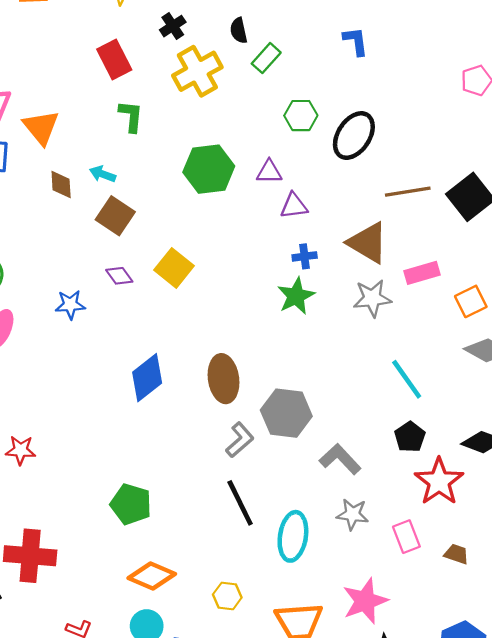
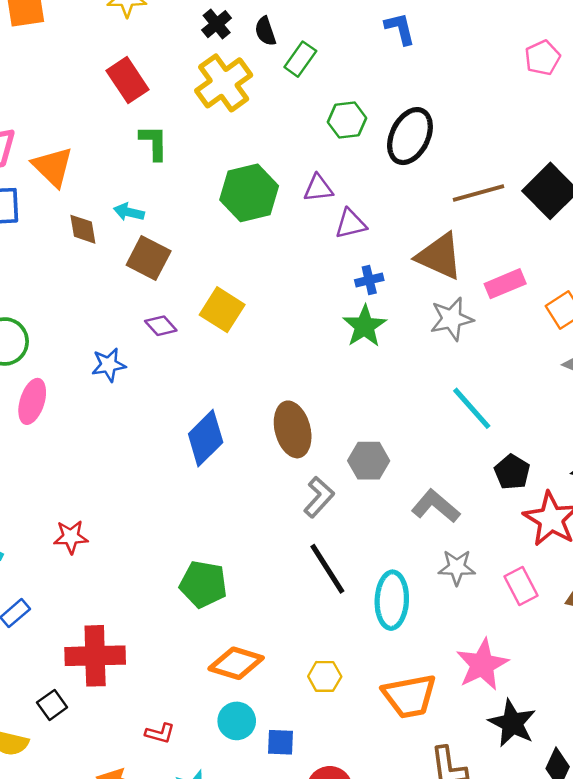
black cross: (173, 26) -> (217, 24), moved
cyan line: (407, 379) -> (472, 408), moved
gray hexagon: (286, 413) -> (369, 461), size x0.7

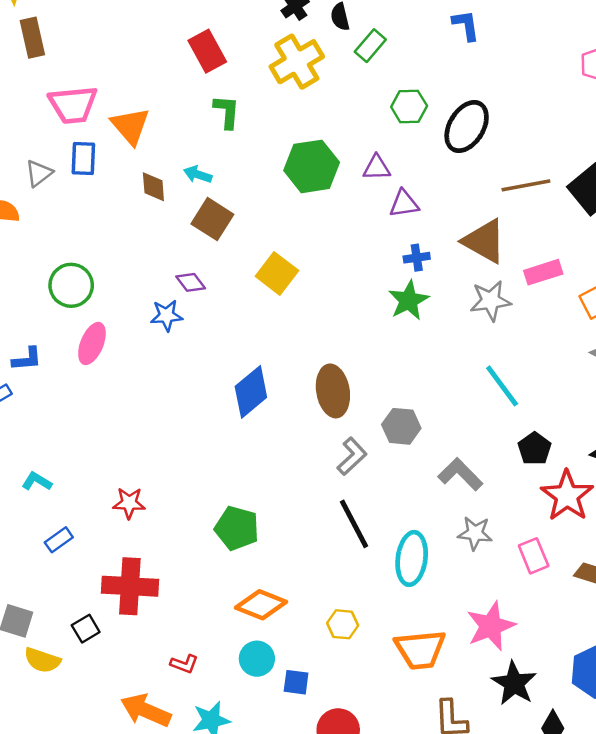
purple diamond: (161, 326) -> (191, 282), moved
red star: (71, 537) -> (129, 503), moved

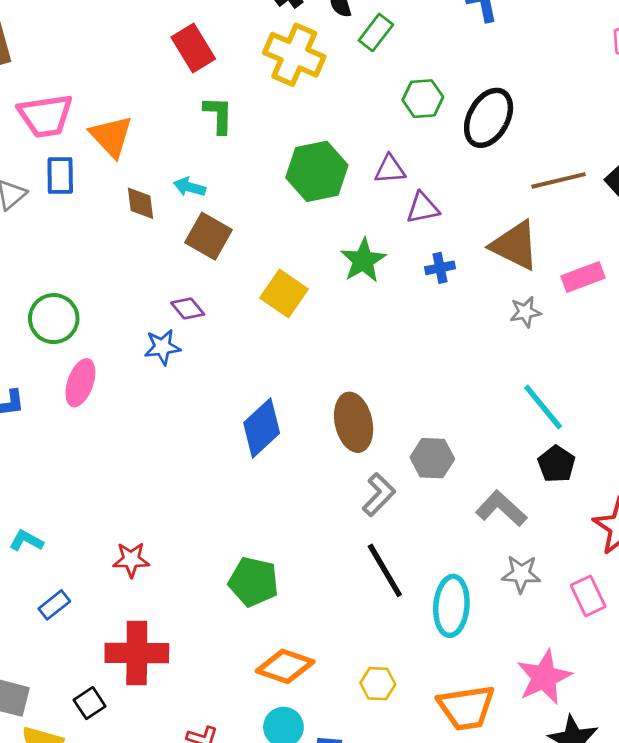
yellow cross: (297, 62) -> (294, 55), turned -33
green star: (409, 300) -> (363, 260), moved
gray star: (490, 301) -> (525, 312), size x0.7
black pentagon: (535, 449) -> (556, 464), moved

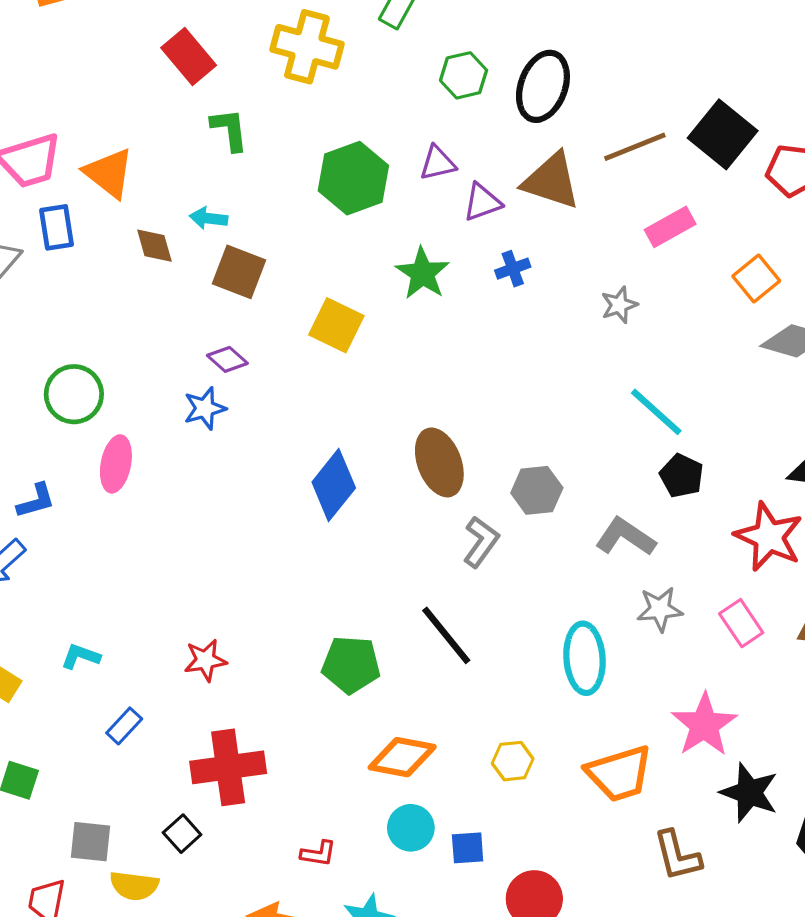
brown triangle: (515, 246) -> (551, 181), moved
pink rectangle: (583, 277) -> (670, 227), moved
black line: (385, 570) -> (446, 635), moved

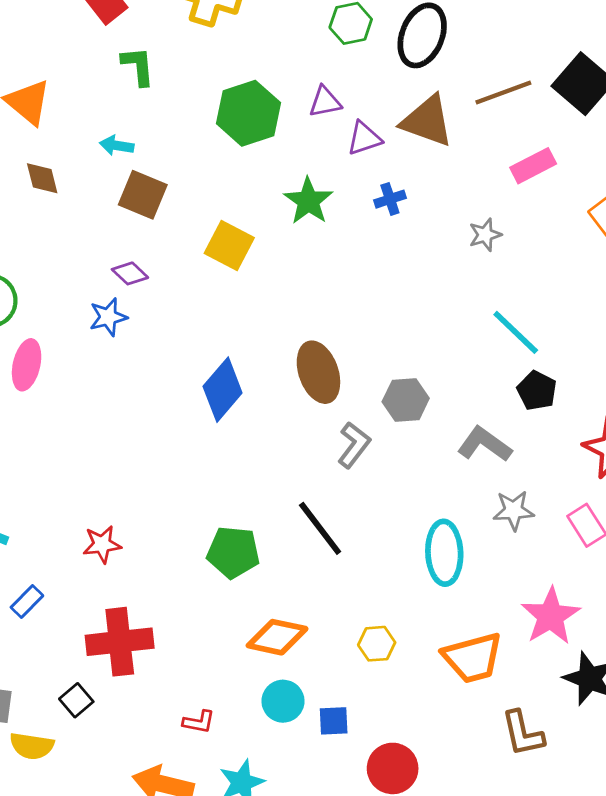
brown diamond: (154, 246) -> (42, 178), moved

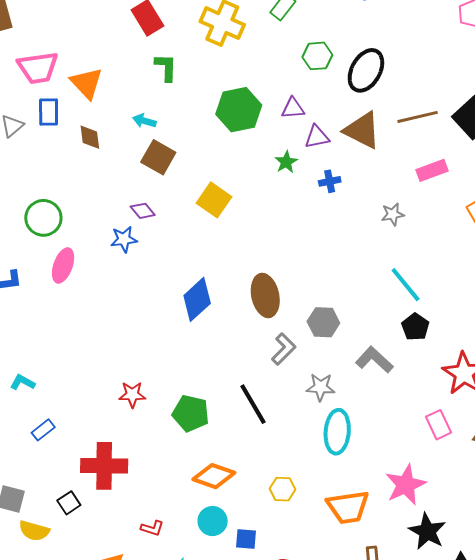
green star: (308, 201) -> (286, 162), moved, size x0.7
gray star: (514, 510) -> (321, 387), moved
red star: (102, 544) -> (132, 395), moved

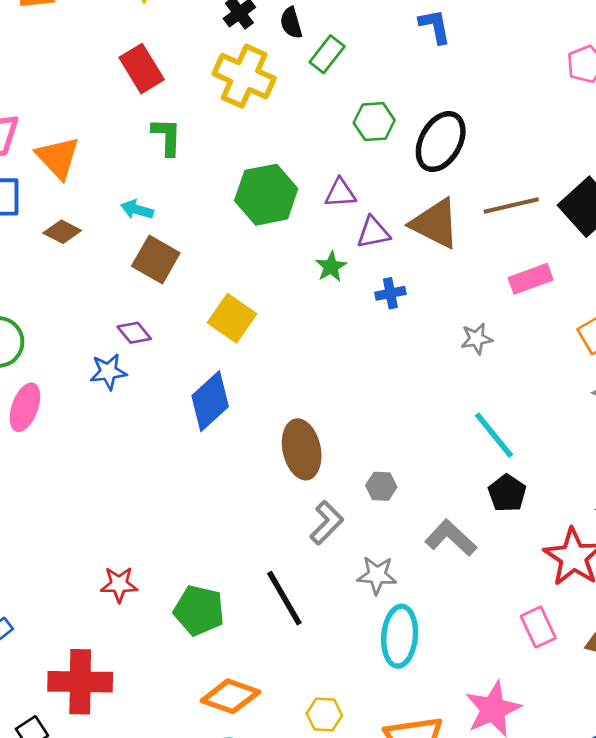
brown diamond: (90, 137) -> (62, 232), turned -56
blue diamond: (197, 299) -> (210, 401), moved
gray hexagon: (323, 322) -> (381, 486), size x0.7

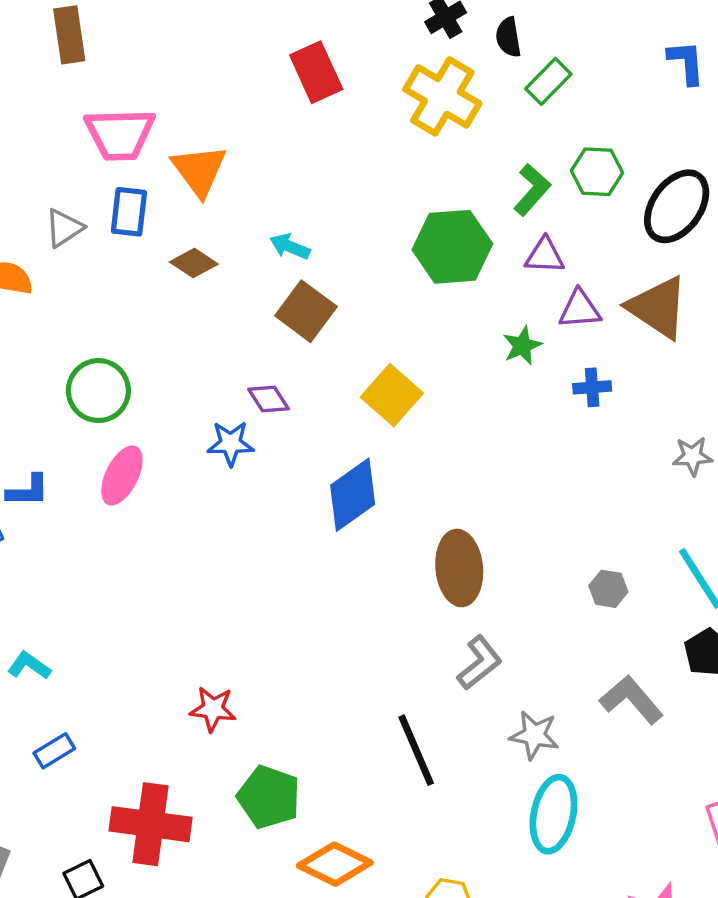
green L-shape: (167, 137) -> (532, 190), moved, turned 33
gray hexagon: (381, 486) -> (608, 589), moved
green pentagon: (199, 610) -> (269, 797), moved

